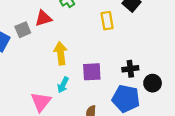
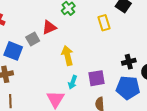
purple square: (92, 72) -> (96, 78), moved

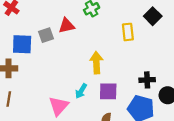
blue square: (13, 51) -> (22, 44), turned -30
yellow arrow: (67, 55) -> (96, 63), moved

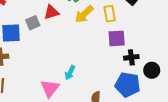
yellow arrow: (96, 63) -> (84, 14), moved, turned -126
purple square: (108, 91) -> (117, 38), moved

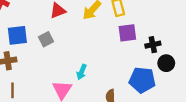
gray square: (33, 23) -> (46, 39), moved
black cross: (131, 57) -> (153, 45), moved

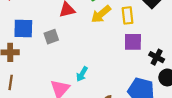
black cross: (153, 45) -> (157, 57), turned 32

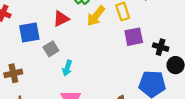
blue square: (23, 28) -> (29, 32), moved
cyan arrow: (82, 74) -> (67, 68), moved

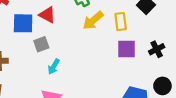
red triangle: (61, 19) -> (47, 15), moved, turned 42
black cross: (161, 47) -> (157, 49), moved, turned 35

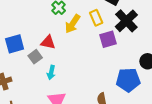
red triangle: (47, 15) -> (48, 42), moved
black cross: (157, 49) -> (126, 21), moved, size x1.6

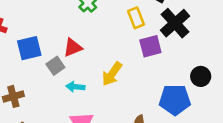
yellow arrow: (73, 24) -> (112, 74), moved
red triangle: (48, 42) -> (73, 48), turned -35
cyan arrow: (51, 72) -> (75, 87), turned 80

